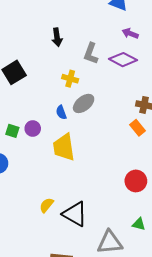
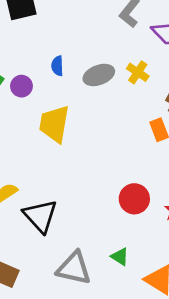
yellow cross: (70, 79) -> (138, 72), moved
blue semicircle: (61, 112) -> (57, 66), moved

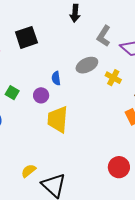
gray ellipse: (99, 75) -> (87, 65), moved
purple circle: (21, 86) -> (41, 95), moved

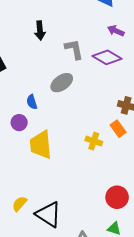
gray L-shape: (104, 36) -> (74, 49), turned 145
yellow cross: (113, 78) -> (94, 141), moved
red circle: (119, 167) -> (117, 197), moved

